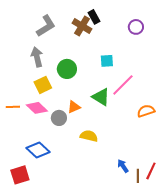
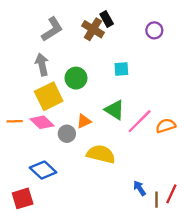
yellow square: (43, 85) -> (49, 96), size x1.4
pink line: (123, 85) -> (140, 121), moved
yellow semicircle: (89, 136) -> (101, 154), size x1.4

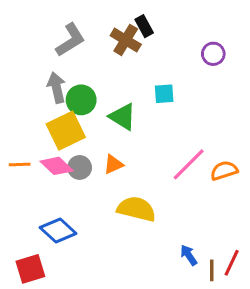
purple circle: (154, 30) -> (213, 54), moved
green circle: (76, 78) -> (81, 100), moved
green triangle: (115, 110) -> (123, 117), moved
gray circle: (67, 134) -> (80, 167), moved

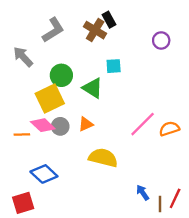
gray arrow: (57, 88) -> (23, 57), moved, turned -30
cyan square: (164, 94) -> (114, 66), moved
orange line: (20, 164) -> (22, 134), moved

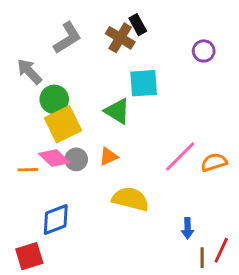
cyan square: (114, 66) -> (144, 83), size x1.5
green circle: (61, 75) -> (54, 99), moved
blue diamond: (44, 174) -> (56, 219), turned -64
blue arrow: (143, 193) -> (188, 228), moved, turned -147

